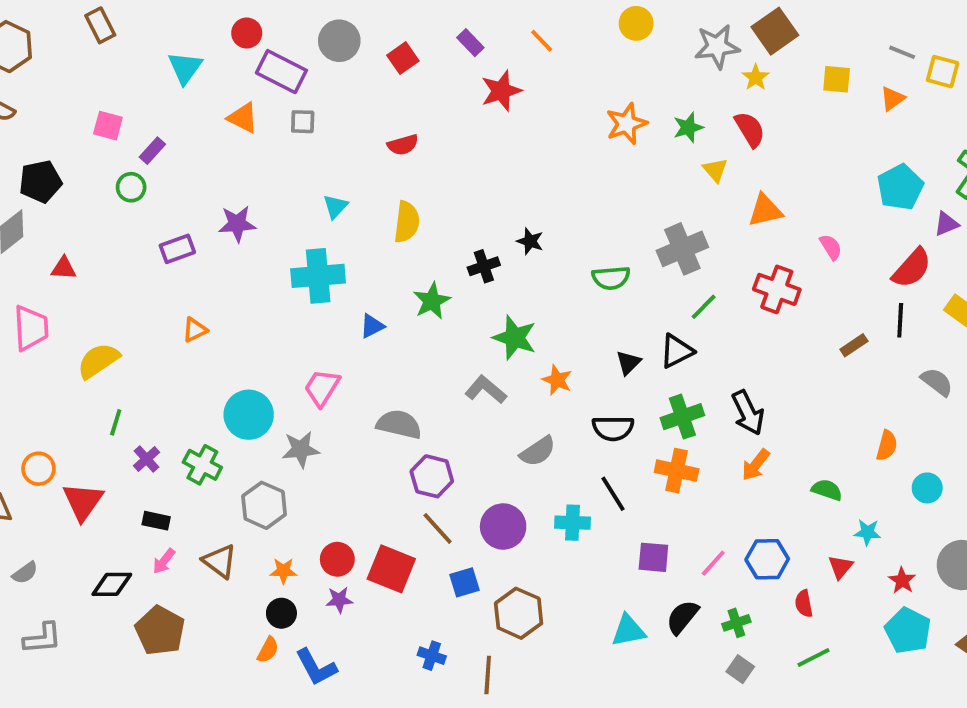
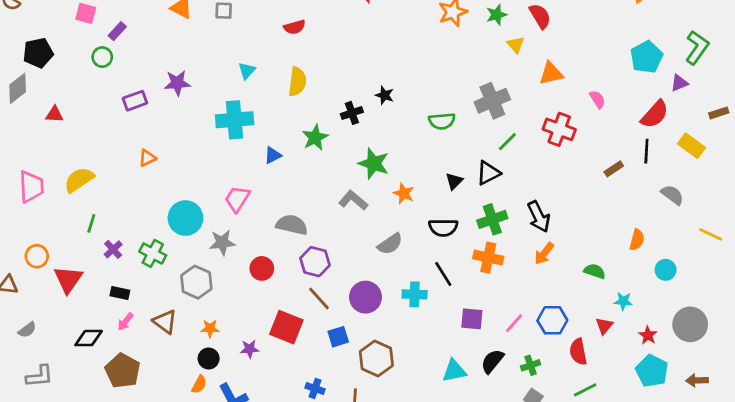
pink trapezoid: (31, 328) -> (31, 187), moved
red circle: (337, 559) -> (262, 268), moved
red semicircle: (804, 604) -> (578, 352), size x1.4

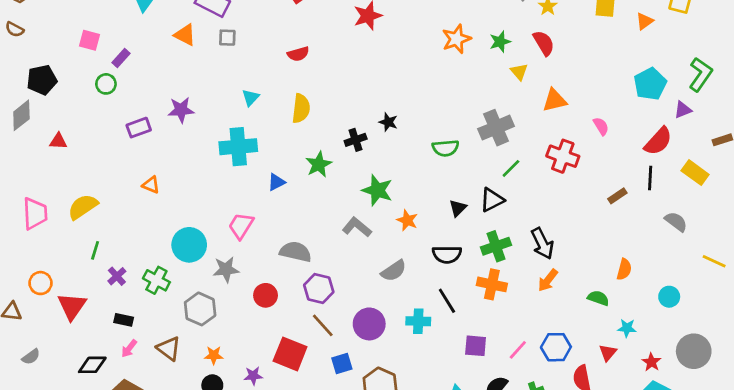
orange triangle: (147, 158) -> (151, 185), turned 48
orange semicircle: (637, 240) -> (624, 269), moved

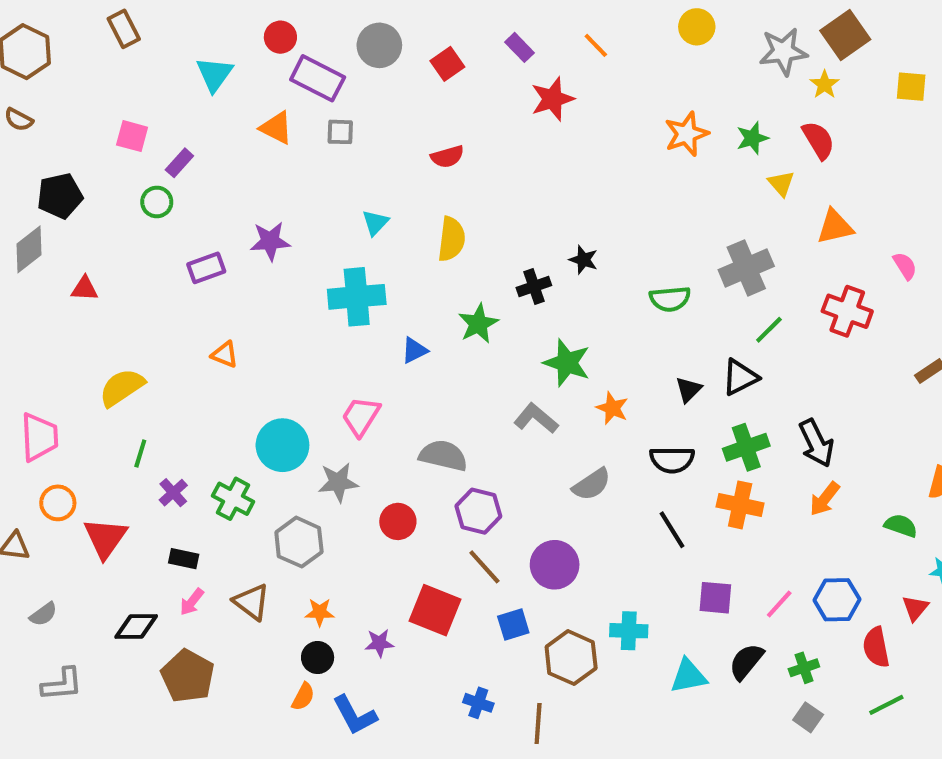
pink trapezoid: (35, 213) -> (39, 437), moved
cyan cross: (418, 321) -> (629, 631), moved

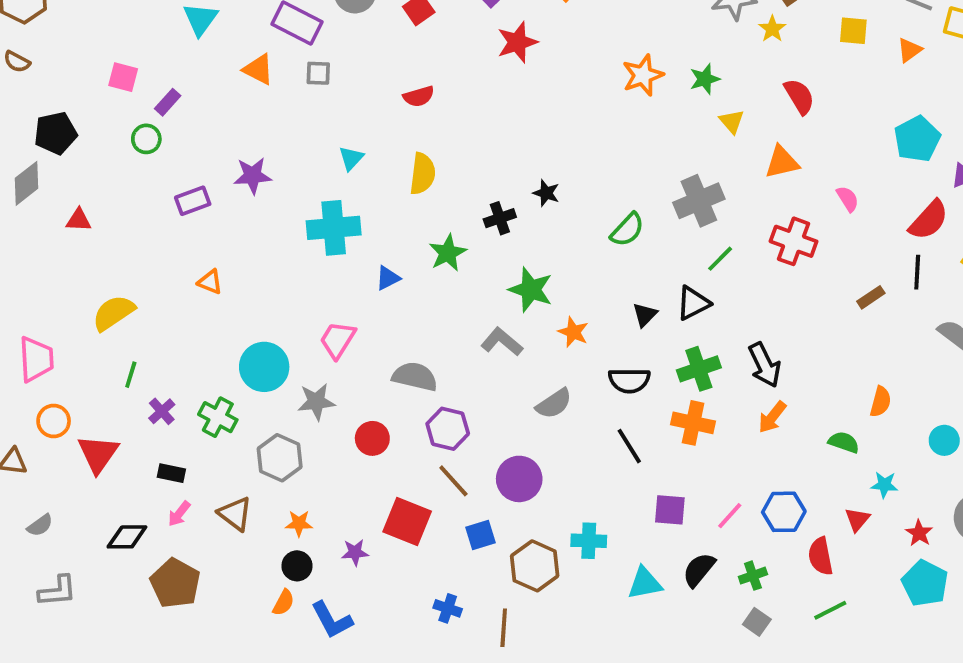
red semicircle: (818, 140) -> (799, 96), moved
green semicircle: (670, 299) -> (627, 230), turned -42

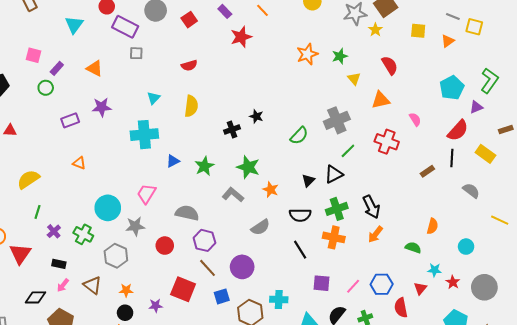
orange triangle: (258, 69) -> (95, 68), moved
green star: (448, 253) -> (204, 166), moved
red star: (919, 533) -> (453, 282), moved

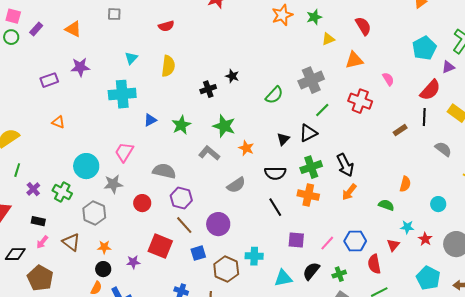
yellow triangle: (354, 79) -> (328, 39), turned 48
green circle: (46, 88) -> (11, 37), moved

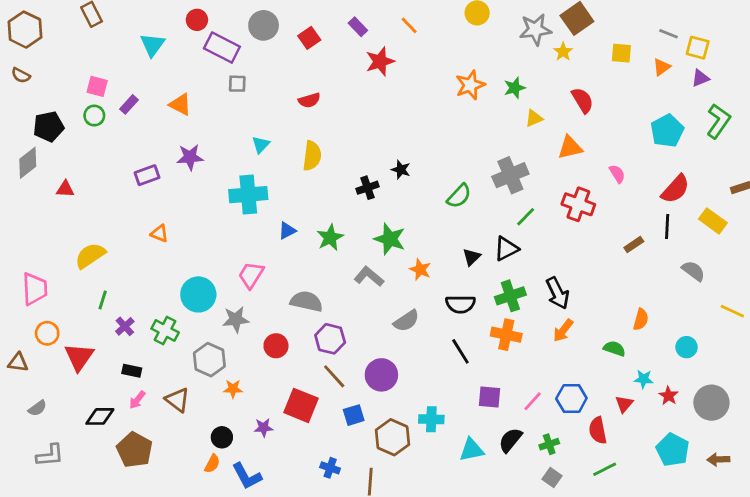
purple triangle: (448, 67) -> (700, 78), moved
orange star: (104, 247) -> (233, 389), moved

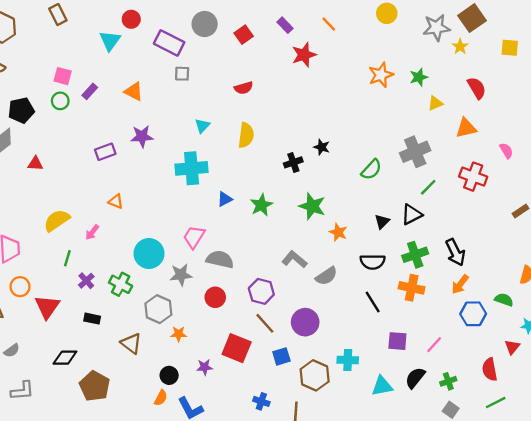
red circle: (197, 20) -> (131, 19), moved
gray L-shape: (369, 276) -> (294, 259), moved
gray semicircle: (307, 301) -> (220, 259), moved
blue hexagon: (571, 398) -> (473, 314), moved
pink arrow: (137, 400) -> (92, 232), moved

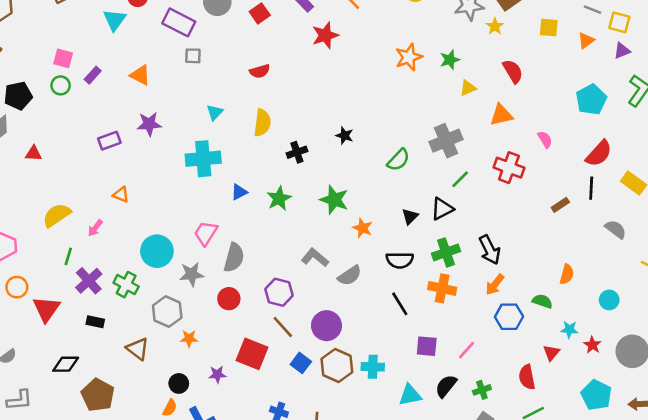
black cross: (293, 162) -> (297, 152), moved
gray semicircle: (220, 259) -> (234, 258), turned 92
purple cross: (86, 281) -> (89, 281), size x1.5
blue square: (281, 356) -> (301, 363), turned -36
brown hexagon: (315, 375) -> (337, 365), moved

